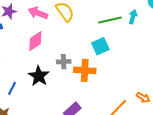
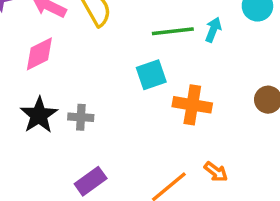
gray cross: (64, 62) -> (81, 117), moved
orange cross: (85, 70) -> (192, 105), moved

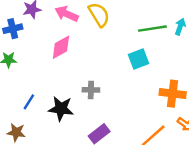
orange cross: (192, 105) -> (173, 94), moved
black star: (39, 115) -> (61, 109), moved, turned -30

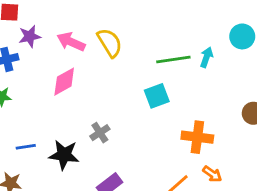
gray cross: (91, 90) -> (100, 133), turned -35
blue line: (29, 102) -> (26, 147), turned 49

